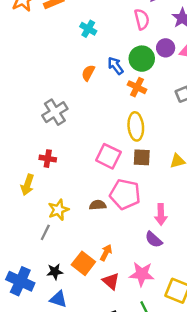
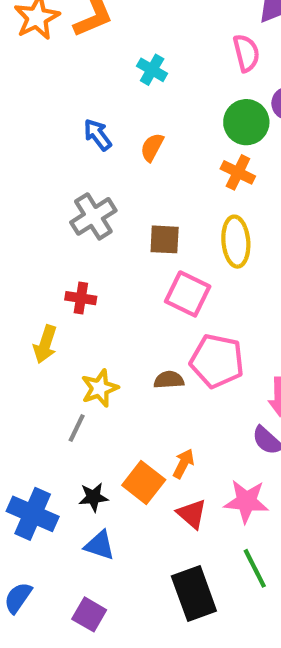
blue arrow: (116, 66) -> (98, 135), moved
brown square: (142, 157) -> (165, 239), moved

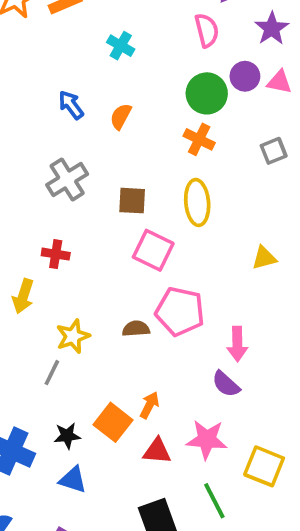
red triangle: (192, 514) -> (157, 451), turned -36

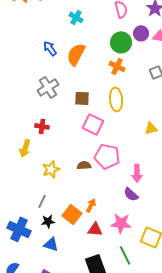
orange semicircle: (121, 116) -> (76, 54), size x1.6
gray line: (52, 373) -> (42, 201), moved

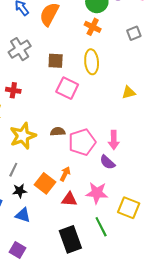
pink pentagon: (107, 156) -> (82, 142), moved, turned -30
yellow star: (51, 169) -> (23, 136), size x1.4

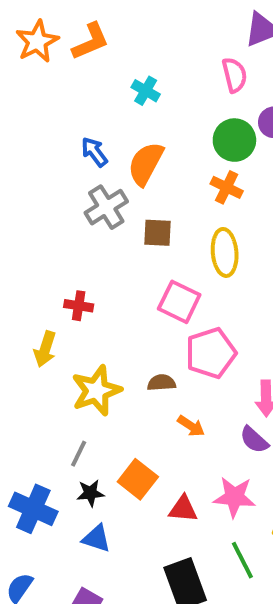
gray cross: (20, 49) -> (106, 207), moved
brown square: (56, 61) -> (158, 233), moved
pink pentagon: (82, 142) -> (211, 353), moved
orange arrow: (65, 174) -> (191, 426), moved, turned 96

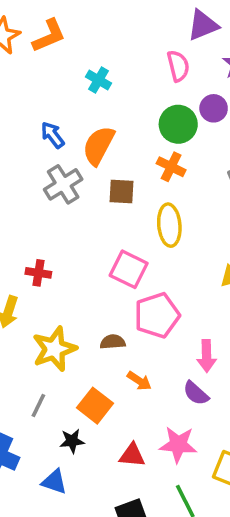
brown square: (158, 233) -> (122, 191), moved
orange square: (138, 479) -> (95, 406), moved
black star: (90, 493) -> (72, 441), moved

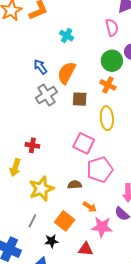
pink star: (178, 445) -> (102, 227), moved

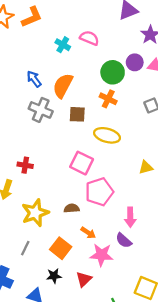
pink semicircle: (112, 28) -> (89, 38), moved, turned -54
gray cross: (46, 95) -> (41, 110), turned -35
yellow ellipse: (107, 118) -> (107, 135), turned -70
black star: (51, 241) -> (54, 276), moved
red triangle: (86, 249) -> (84, 279), turned -49

